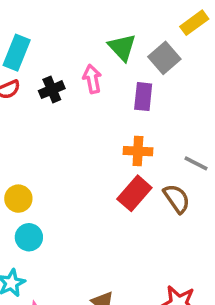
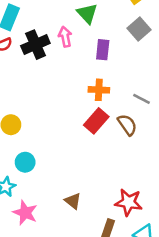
gray square: (164, 58) -> (139, 29), moved
black cross: (52, 90) -> (35, 45), size x1.5
cyan circle: (29, 237) -> (25, 162), moved

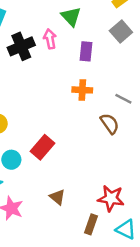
red rectangle: (96, 121) -> (42, 147), moved

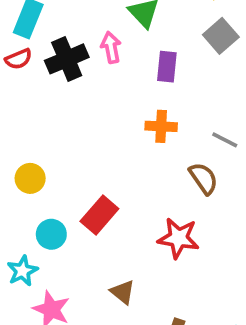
red star: (111, 198) -> (178, 238), moved

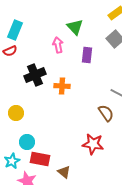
black cross: (67, 59) -> (35, 75), moved
orange cross: (161, 126) -> (62, 86), moved
red rectangle: (99, 215) -> (40, 159), moved, turned 60

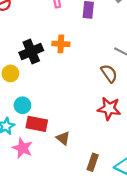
black cross: (35, 75) -> (31, 52), moved
red star: (93, 144) -> (109, 109), moved

